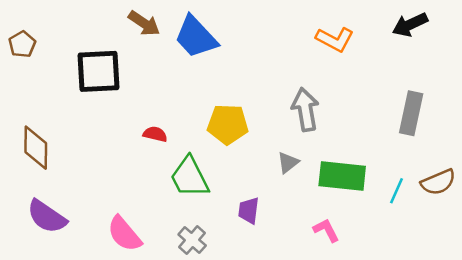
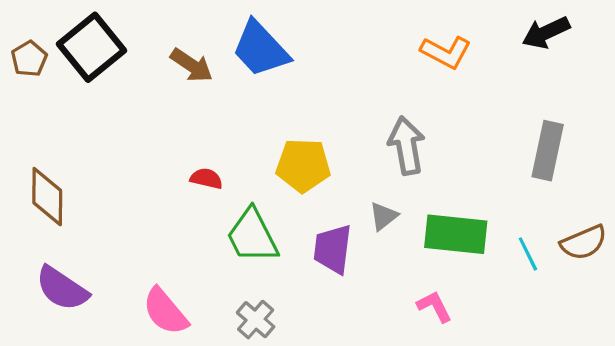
brown arrow: (144, 23) -> (192, 65), moved
black square: (98, 71) -> (92, 47), moved, turned -36
cyan line: (396, 191) -> (528, 254), turned -50
purple trapezoid: (249, 210) -> (333, 249), moved, size x1.4

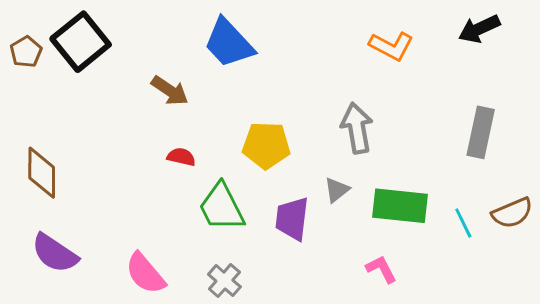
brown arrow: (192, 65) -> (170, 91), moved

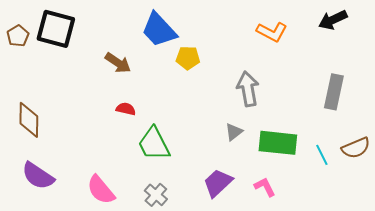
black square: (81, 42) -> (56, 29), turned -36
yellow pentagon: (266, 145) -> (188, 58), moved, size x0.7
purple trapezoid: (292, 219) -> (218, 183), moved, turned 40

